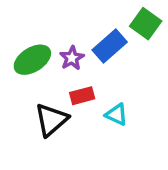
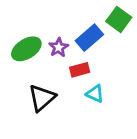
red rectangle: (82, 96) -> (80, 70), moved

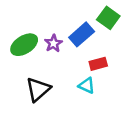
red rectangle: (80, 70) -> (98, 64), moved

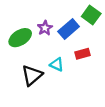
purple star: (53, 43) -> (45, 28), moved
cyan triangle: (87, 86) -> (57, 65), moved

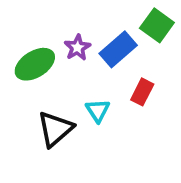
red rectangle: (83, 54) -> (142, 92), turned -48
cyan triangle: (57, 65) -> (98, 110), turned 32

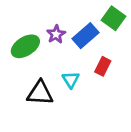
black triangle: (55, 129) -> (40, 93), turned 44

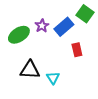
red rectangle: (103, 66) -> (77, 50), turned -40
cyan triangle: (71, 80) -> (53, 78), moved

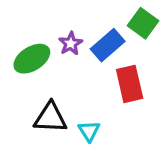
red rectangle: (77, 50) -> (130, 84), size x1.5

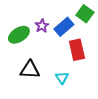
cyan triangle: (89, 131) -> (62, 78), moved

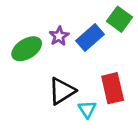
red rectangle: (77, 50) -> (113, 88), moved
black triangle: (30, 70) -> (62, 91), moved, turned -35

